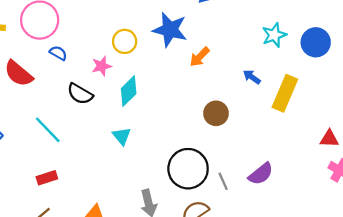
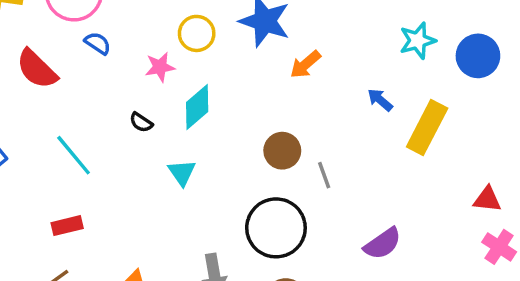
black semicircle: (80, 94) -> (141, 122), moved, size x0.6
brown circle: (216, 113) -> (282, 151), moved
gray line: (223, 181) -> (324, 175), moved

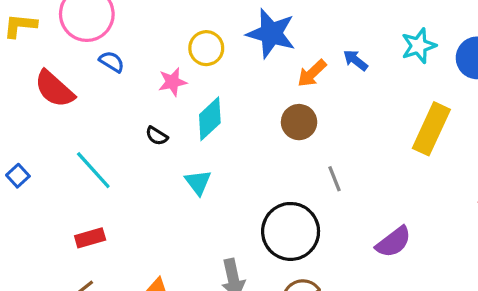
blue arrow: (380, 100) -> (355, 60), moved
brown circle: (282, 151) -> (299, 122), moved

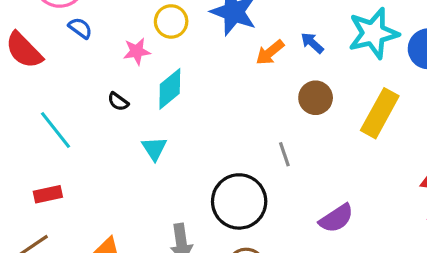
cyan star: (419, 46) -> (373, 33), size x1.5
brown circle: (299, 122) -> (316, 98), moved

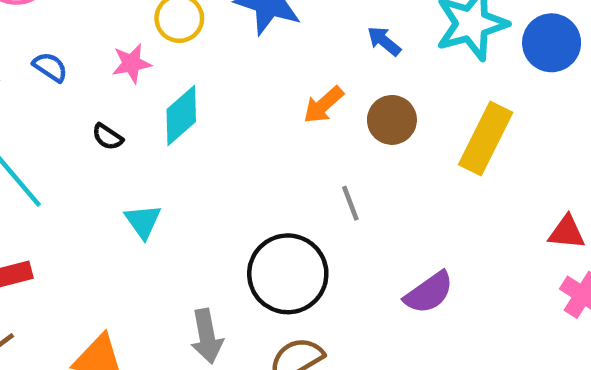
blue semicircle: (80, 28) -> (50, 67), moved
orange arrow: (270, 52) -> (323, 105), moved
cyan triangle: (154, 148) -> (143, 221), moved

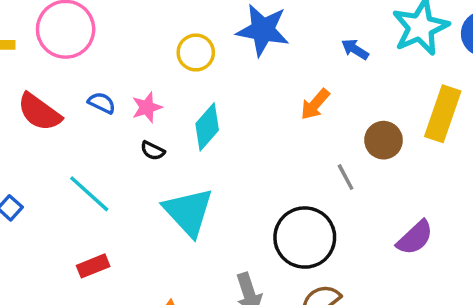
pink star: (131, 63) -> (147, 107), moved
brown circle: (392, 120) -> (384, 140), moved
cyan triangle: (143, 221) -> (188, 212), size x1.8

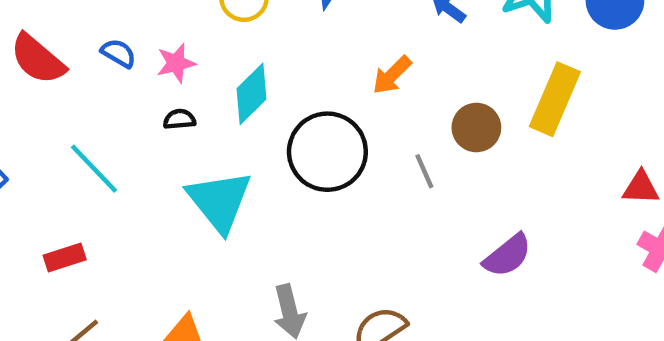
black semicircle: (153, 151) -> (179, 119), turned 145
black circle: (305, 238) -> (327, 152), moved
red rectangle: (93, 266) -> (65, 258), moved

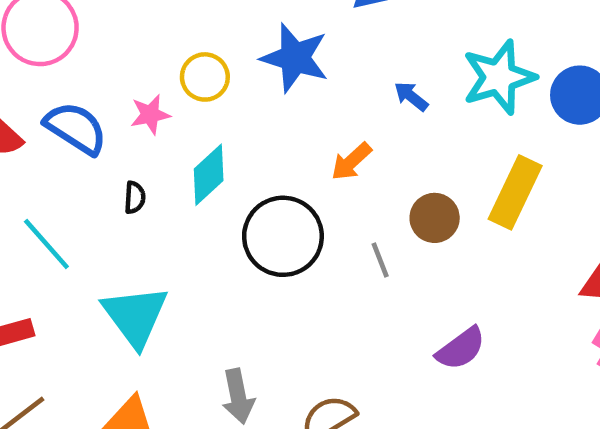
blue semicircle: (118, 53) -> (76, 128), size x1.8
pink star: (176, 63) -> (150, 115), moved
black semicircle: (179, 119) -> (135, 198), turned 96
cyan triangle: (219, 201) -> (135, 316), moved

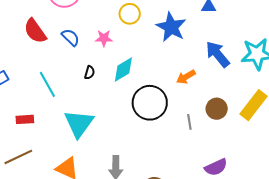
yellow circle: (205, 77) -> (130, 14), moved
blue arrow: (411, 96) -> (218, 54), size x1.8
blue semicircle: (76, 128) -> (71, 37), size x0.7

